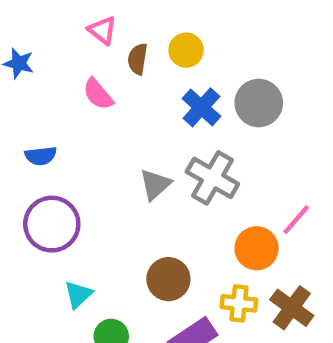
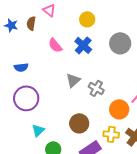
brown semicircle: (138, 59) -> (31, 23), moved
pink semicircle: (98, 94) -> (55, 45), moved
blue cross: (201, 107) -> (83, 45), moved
gray cross: (212, 178) -> (96, 88), moved, size x0.7

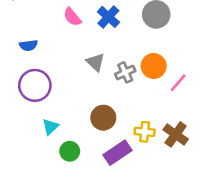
gray triangle: (73, 80) -> (96, 62), turned -35
gray cross: (96, 88) -> (125, 72), turned 35
orange circle: (119, 109) -> (154, 66), moved

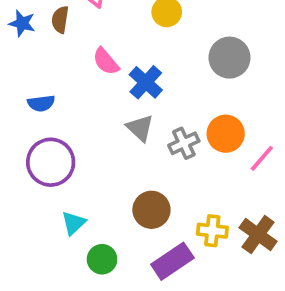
blue cross: (108, 17) -> (146, 82), moved

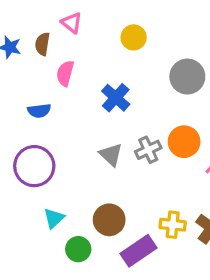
pink semicircle: (106, 61) -> (65, 73), moved, turned 55
blue semicircle: (41, 103) -> (39, 111), moved
gray triangle: (140, 128) -> (111, 155), moved
brown circle: (151, 210) -> (109, 220), moved

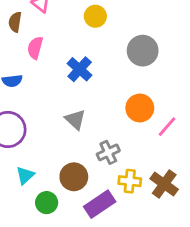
gray cross: (148, 150) -> (108, 152), moved

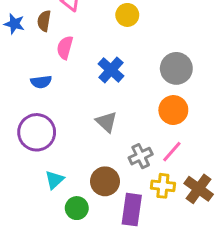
gray circle: (143, 51) -> (176, 68), moved
pink line: (167, 127) -> (172, 152), moved
purple rectangle: (100, 204) -> (132, 210), turned -48

